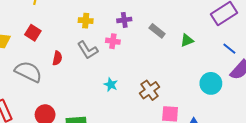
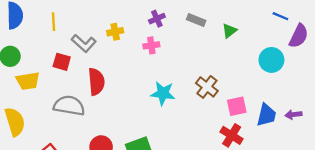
green triangle: (187, 40) -> (229, 31), moved
gray L-shape: (88, 50) -> (84, 43), moved
red semicircle: (57, 58) -> (96, 82), size x1.6
cyan star: (111, 85) -> (163, 93), size x1.5

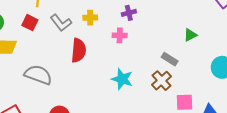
gray rectangle: (196, 20) -> (170, 59), moved
red square: (62, 62) -> (30, 23), moved
red semicircle: (96, 82) -> (79, 50), moved

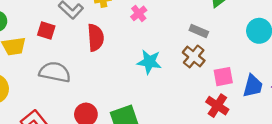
red square: (30, 23) -> (46, 31), moved
pink cross: (120, 35) -> (139, 13), turned -32

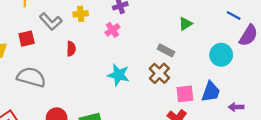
red square: (46, 31) -> (27, 39), turned -35
red semicircle: (96, 38) -> (71, 49), size x0.6
blue trapezoid: (253, 86) -> (211, 92), moved

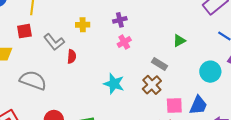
gray L-shape: (51, 21) -> (54, 42), moved
pink cross: (112, 30) -> (124, 42), moved
red square: (27, 39) -> (24, 31), moved

